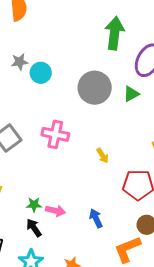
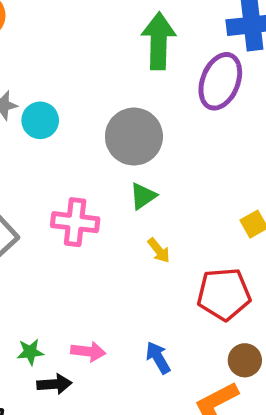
green triangle: (131, 94) -> (143, 196), moved
green star: (34, 205) -> (30, 352), moved
black arrow: (34, 228) -> (54, 384), turned 126

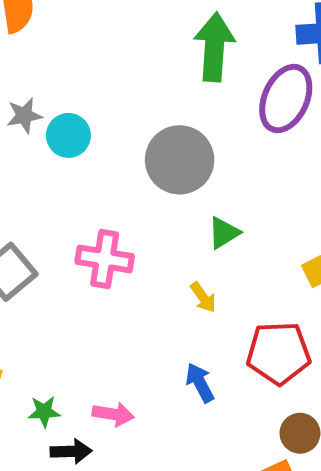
green triangle: (143, 196) -> (224, 233), moved
blue arrow: (158, 358) -> (200, 383), moved

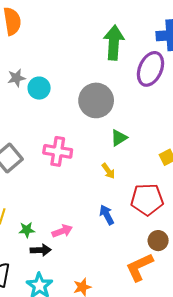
pink arrow: (113, 414) -> (62, 231), turned -30

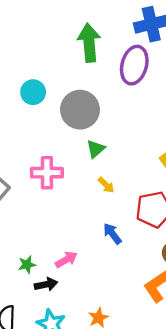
cyan circle: (39, 88) -> (33, 92), moved
green triangle: (119, 138) -> (96, 149), moved

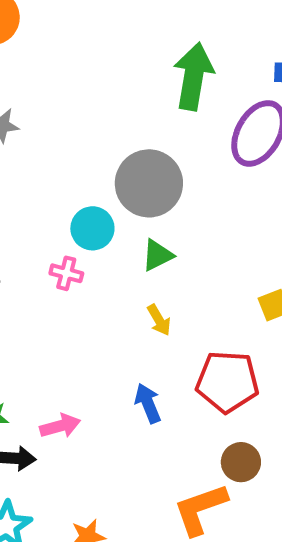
cyan circle: (33, 92) -> (92, 228), moved
pink cross: (47, 173) -> (66, 273), size x0.6

